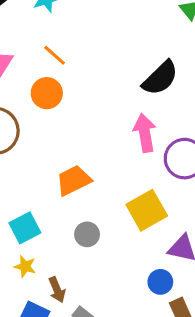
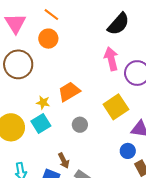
yellow star: (25, 266) -> (43, 103), moved

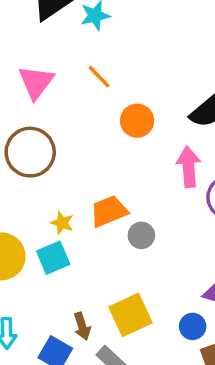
orange circle: (48, 39) -> (137, 121), moved
yellow square: (116, 107) -> (131, 315), moved
gray circle: (80, 125) -> (141, 235), moved

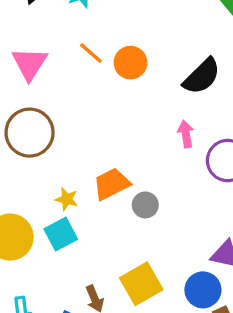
orange circle: (137, 121) -> (131, 63), moved
pink arrow: (189, 167) -> (186, 134), size x0.7
blue circle: (193, 326) -> (203, 290), size x1.4

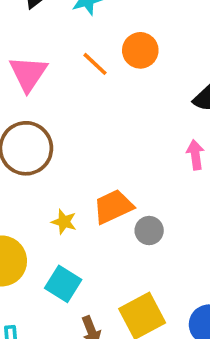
orange circle: (131, 63) -> (140, 50), moved
cyan square: (61, 234) -> (63, 284), moved, turned -32

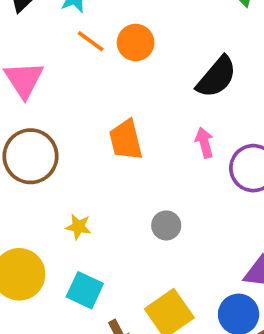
orange line: (95, 64) -> (91, 41), moved
orange trapezoid: (113, 207) -> (126, 140), moved, turned -72

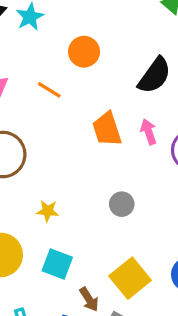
orange line: (91, 41) -> (49, 90), moved
orange trapezoid: (126, 140) -> (107, 129), moved

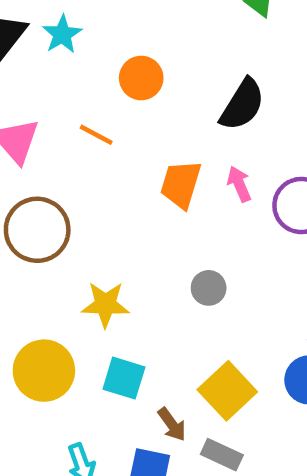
orange trapezoid: (107, 129) -> (181, 184), turned 39
yellow star: (48, 211) -> (105, 304), size x1.5

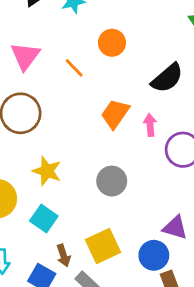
gray circle: (209, 288) -> (112, 181), size x1.4

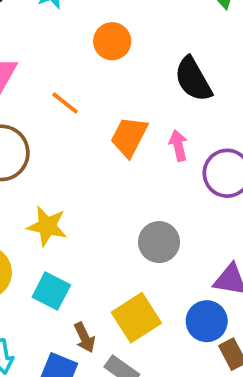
orange line: (74, 68) -> (65, 103), moved
black semicircle: (167, 78) -> (193, 79), turned 108
gray circle: (112, 181) -> (159, 242), moved

